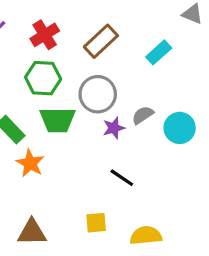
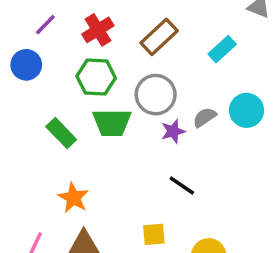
cyan circle: (180, 128) -> (247, 110), moved
orange star: (30, 163) -> (73, 198), moved

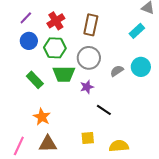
brown rectangle: (159, 37) -> (91, 25), turned -35
cyan rectangle: (222, 49) -> (137, 31), moved
blue circle: (26, 65) -> (29, 41), moved
purple star: (173, 131) -> (87, 87), moved

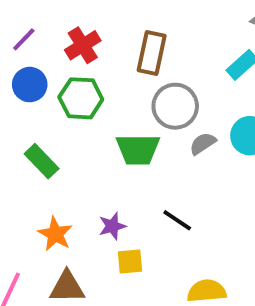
gray circle: (89, 58) -> (175, 106), moved
green trapezoid: (64, 74) -> (138, 149), moved
purple star: (87, 87) -> (112, 226), moved
yellow square: (88, 138) -> (130, 261), moved

